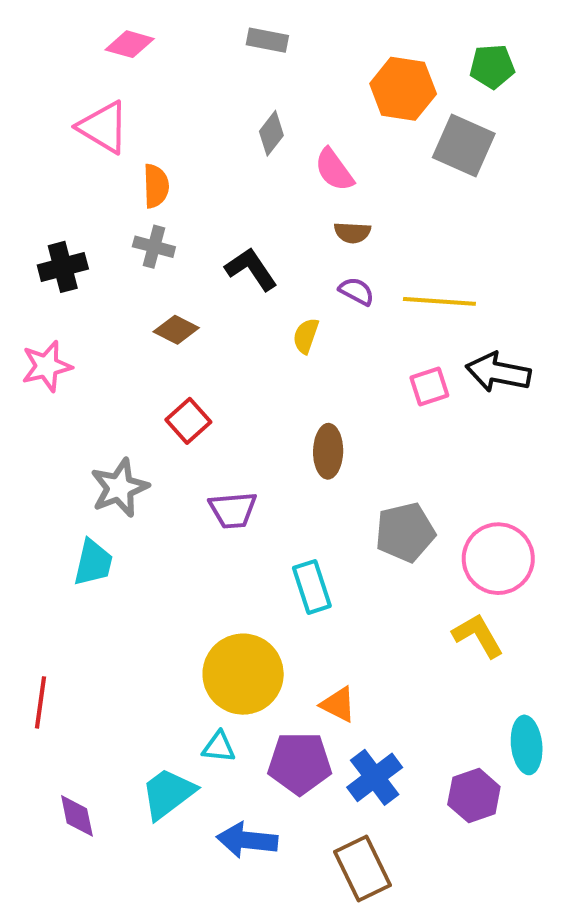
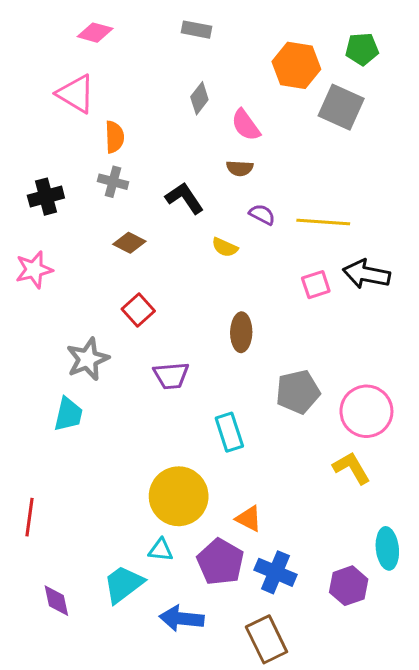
brown semicircle: (352, 233) -> (240, 168), moved
yellow semicircle: (306, 336) -> (225, 247), turned -85
purple pentagon: (300, 763) -> (220, 562), turned 30
blue cross: (375, 777) -> (276, 572), turned -30

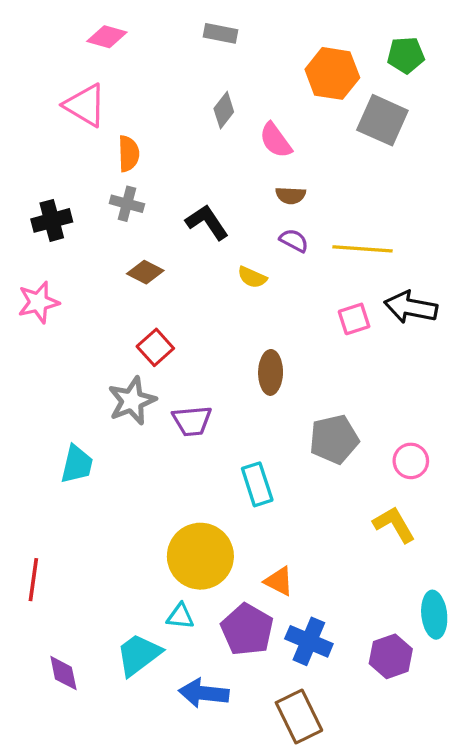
brown semicircle: (240, 168) -> (291, 195), moved
gray star: (88, 359) -> (132, 401), moved
pink circle: (366, 411) -> (411, 461), size x0.6

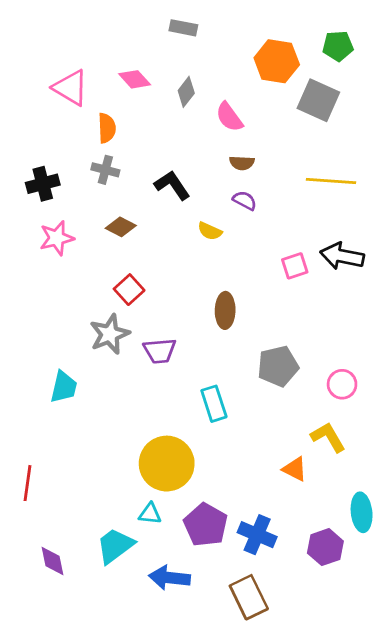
pink diamond: (107, 37) -> (135, 79), moved, turned 32
yellow line: (362, 249) -> (331, 181), moved
pink star: (38, 302) -> (57, 238), moved
orange triangle: (279, 581) -> (295, 469), moved

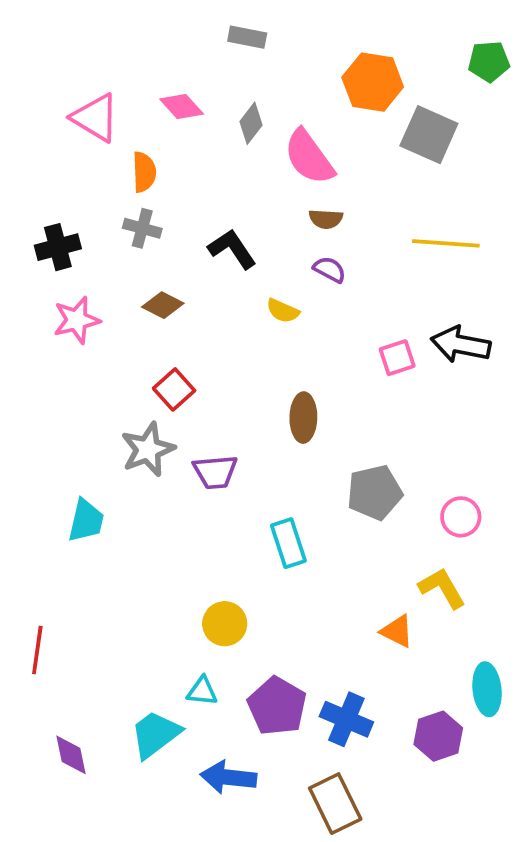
green pentagon: (338, 46) -> (489, 62), moved
pink semicircle: (229, 117) -> (309, 157), size x1.4
yellow circle: (167, 464) -> (225, 624), size x0.6

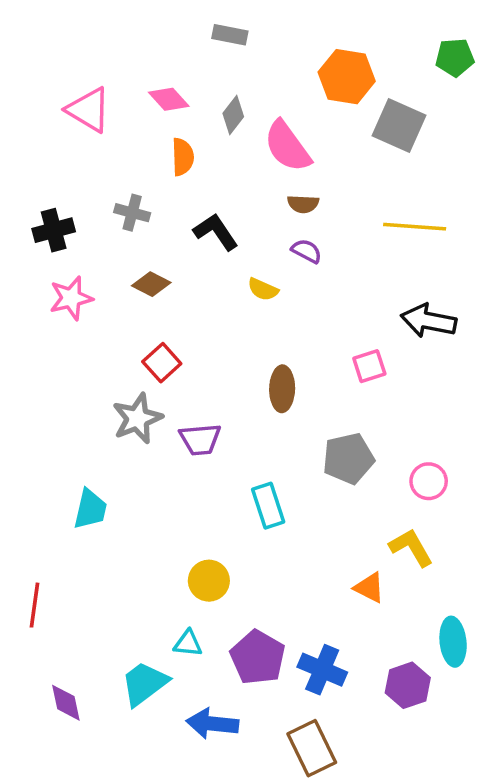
orange semicircle: (144, 172) -> (183, 157), moved
pink square: (397, 358) -> (369, 366), moved
cyan trapezoid: (86, 521) -> (90, 509), moved

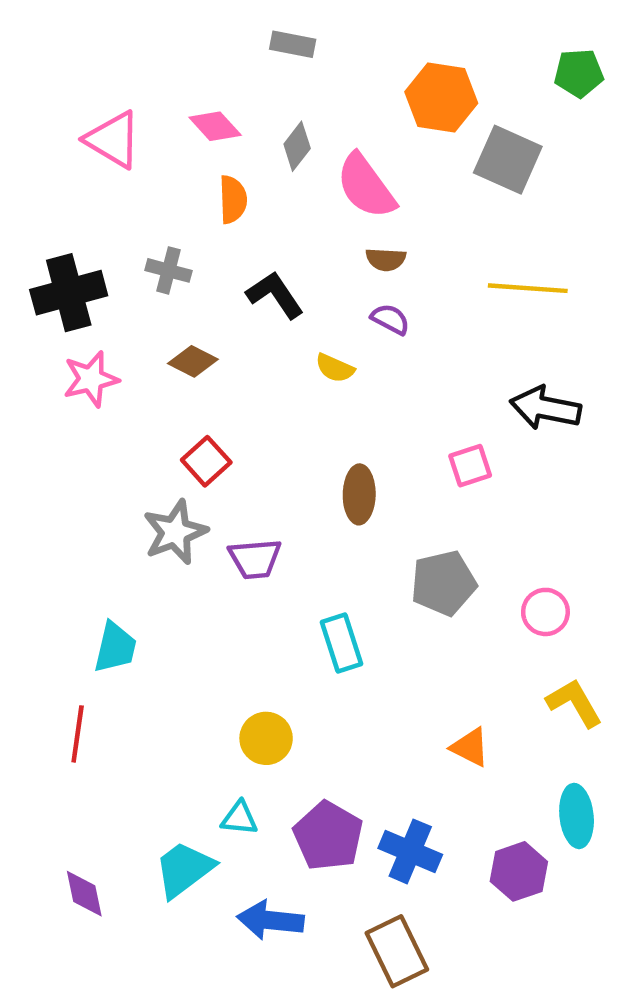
black cross: (54, 230) -> (69, 293), size x1.4
yellow L-shape: (411, 547) -> (574, 703), moved
red line: (34, 605) -> (78, 734), moved

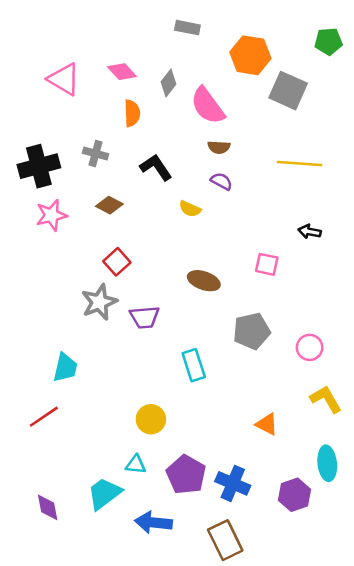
gray rectangle: (293, 44) -> (187, 28), moved
black arrow: (545, 408) -> (310, 232), size x0.6
pink square: (470, 466) -> (267, 264), turned 30
brown ellipse: (359, 494) -> (204, 281), turned -72
red line: (78, 734) -> (44, 417), turned 48

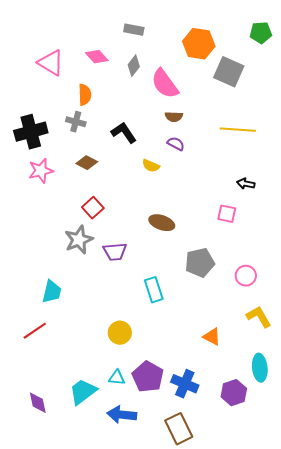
gray rectangle: (187, 28) -> (134, 30), moved
orange semicircle: (132, 113) -> (85, 95), moved
pink square: (267, 264) -> (227, 214), moved
cyan triangle: (136, 465) -> (117, 378), moved

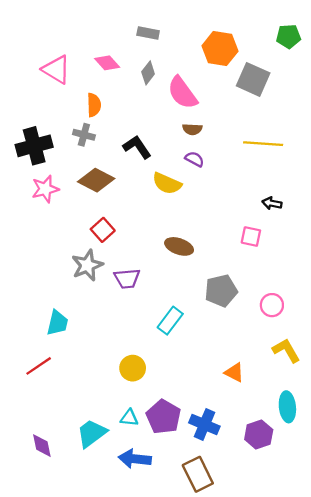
brown diamond: (87, 163) -> (96, 180), size x1.5
yellow semicircle: (151, 166) -> (167, 183), size x1.5
cyan rectangle: (154, 290) -> (170, 321), turned 55

